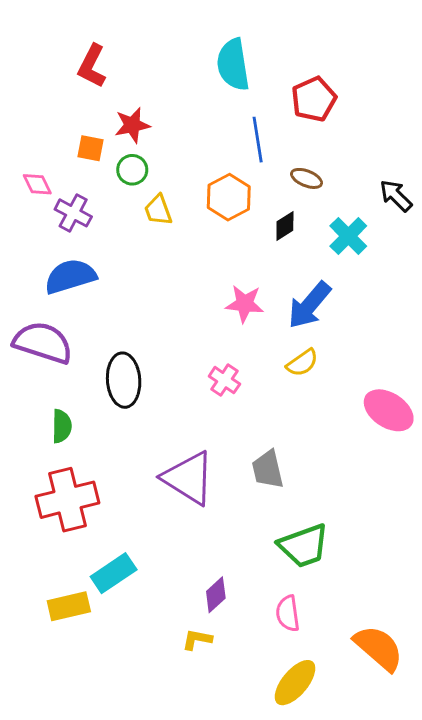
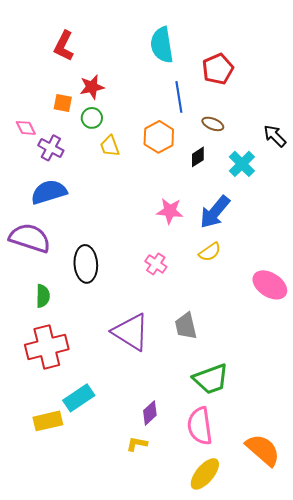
pink semicircle: (288, 613) -> (200, 426), size x1.5

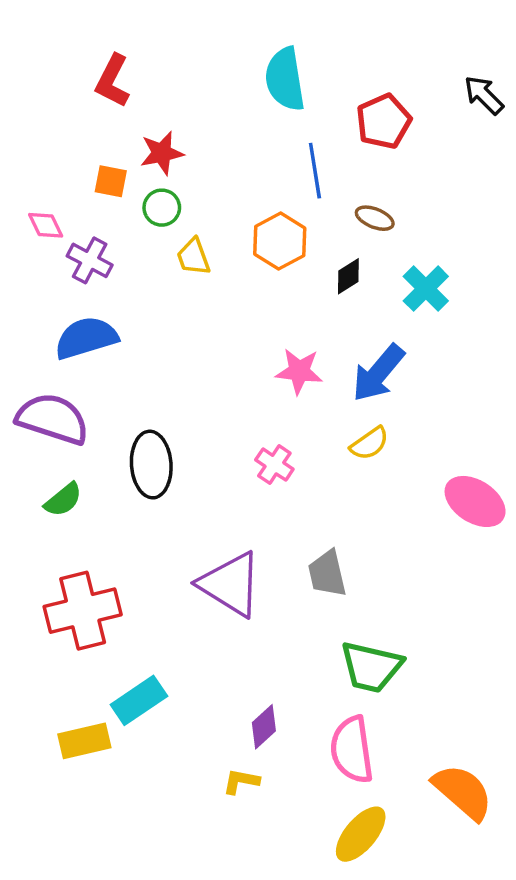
black arrow: (275, 136) -> (484, 95), moved
green semicircle: (43, 296) -> (63, 500), moved, turned 50
green trapezoid: (211, 379) -> (371, 667), turned 33

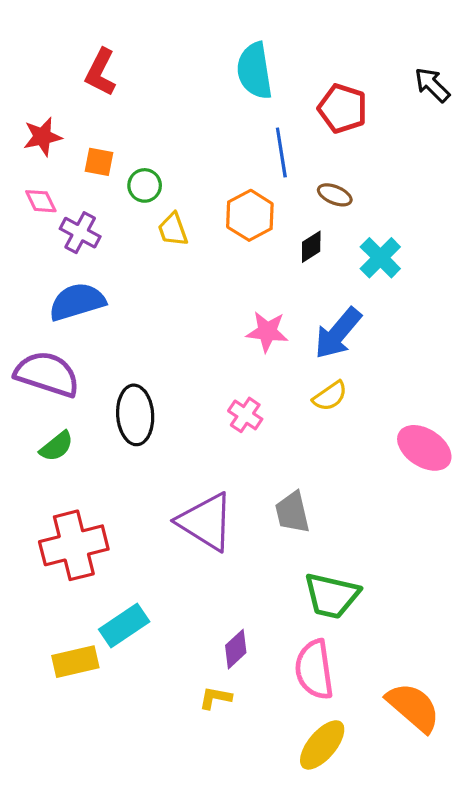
red pentagon: (384, 121) -> (343, 108), turned -30
red star: (162, 153) -> (42, 137), moved

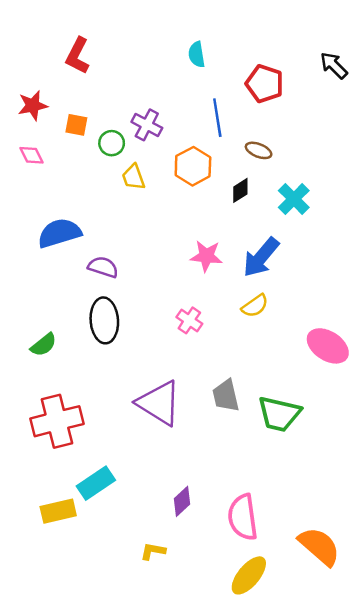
cyan semicircle: (255, 71) -> (197, 54), size x0.6
purple cross: (80, 233) -> (147, 125), moved
purple semicircle: (47, 374) -> (103, 267), moved, size x0.6
green trapezoid: (332, 596) -> (279, 414), moved
yellow L-shape: (215, 698) -> (153, 551), moved

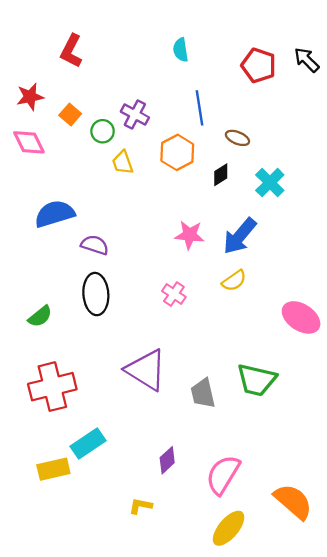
red pentagon: (265, 84) -> (259, 65), moved
orange square: (76, 125) -> (70, 114), turned 30
pink diamond: (31, 155) -> (29, 142), size x1.4
gray trapezoid: (226, 396) -> (203, 393), moved
pink semicircle: (243, 517) -> (223, 475), turned 39

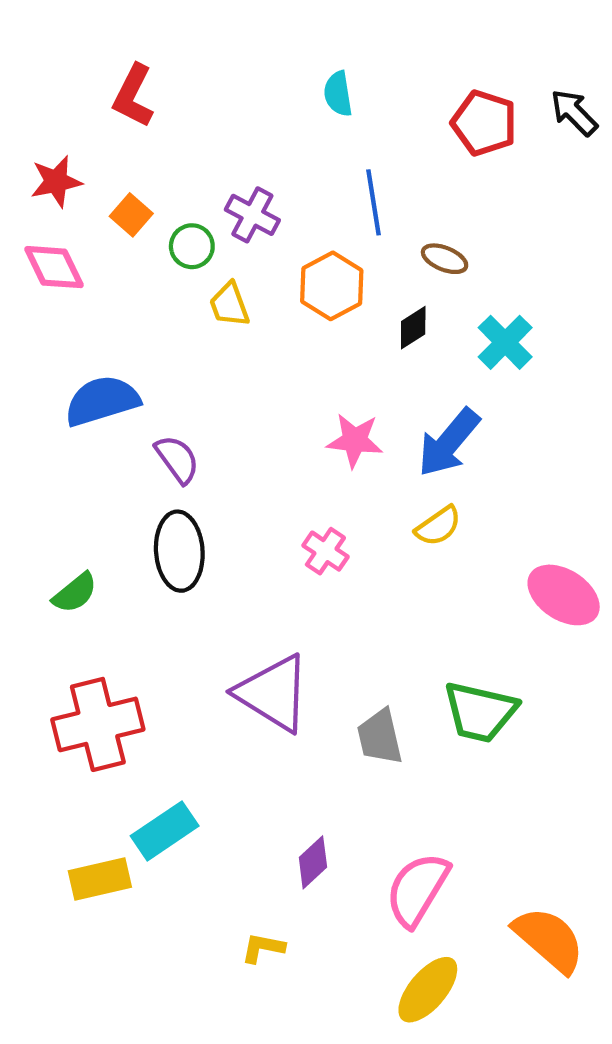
purple semicircle: (95, 245) -> (177, 459), turned 36

